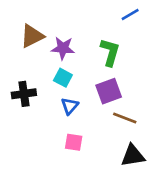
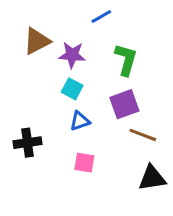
blue line: (130, 15) -> (101, 16), moved
black cross: (24, 94) -> (28, 143), moved
blue triangle: (70, 106) -> (80, 121), turned 30

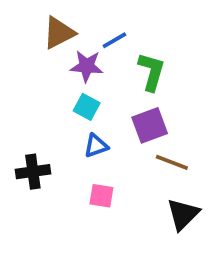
blue line: (101, 16) -> (114, 40), moved
brown triangle: (37, 41) -> (59, 33), moved
black triangle: (152, 178) -> (183, 214), turned -36

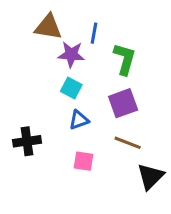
brown triangle: (59, 33) -> (48, 27), turned 36
blue line: (114, 40) -> (94, 33), turned -50
brown line: (172, 162) -> (128, 143), moved

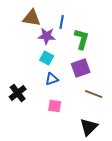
black cross: (27, 141) -> (18, 93), turned -30
brown line: (128, 143) -> (94, 94), moved
black triangle: (151, 176) -> (89, 127), moved

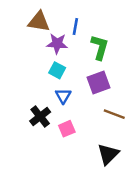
blue triangle: (52, 79) -> (63, 96), turned -40
black cross: (18, 93) -> (40, 116), moved
pink square: (55, 106) -> (67, 129), turned -32

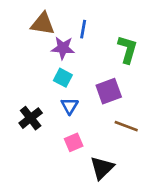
green L-shape: (100, 47) -> (128, 49), moved
black cross: (40, 116) -> (31, 118), moved
black triangle: (108, 154) -> (102, 168), moved

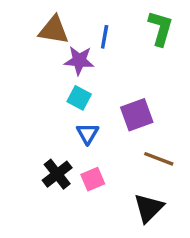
green L-shape: (128, 49) -> (160, 28), moved
black cross: (31, 118) -> (57, 174), moved
black triangle: (102, 168) -> (149, 208), moved

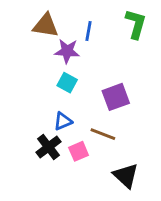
blue triangle: (88, 133) -> (63, 121), moved, turned 36
brown line: (159, 159) -> (103, 134), moved
black triangle: (149, 208) -> (126, 176), turned -32

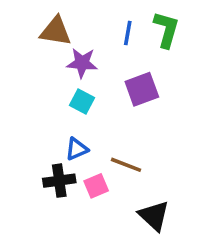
blue line: (89, 31) -> (128, 33), moved
purple square: (116, 97) -> (142, 89), moved
black cross: (49, 147) -> (59, 181), turned 30

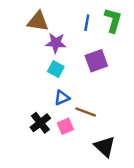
blue triangle: (77, 149) -> (62, 98), moved
black cross: (59, 181) -> (40, 123), turned -30

